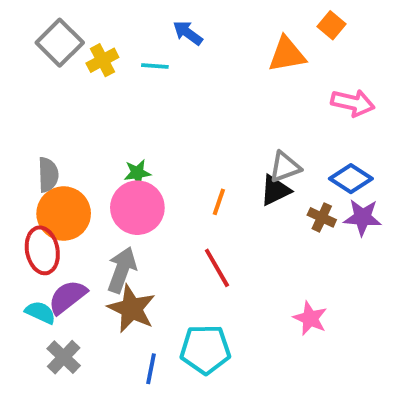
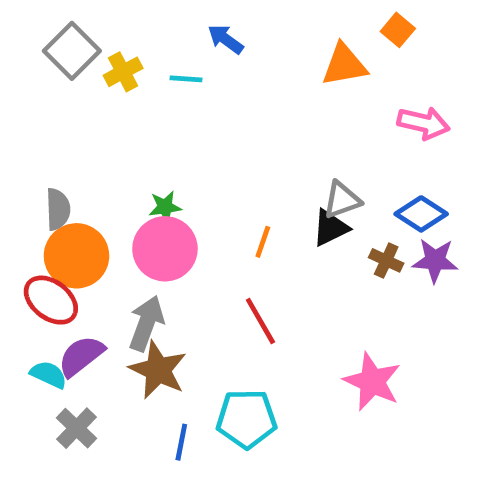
red ellipse: (42, 250) -> (51, 300), turned -42
pink star: (310, 318) -> (372, 382), size x1.4

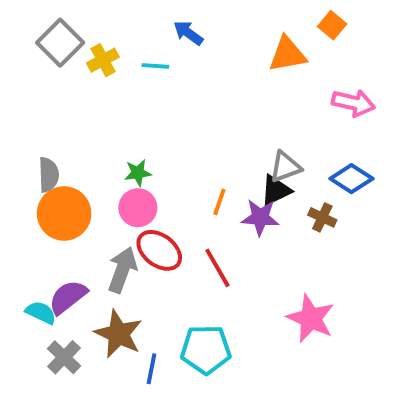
pink circle: (165, 249) -> (138, 208), size x0.7
purple star: (435, 260) -> (260, 217), moved
red ellipse: (51, 300) -> (159, 250), moved
brown star: (158, 370) -> (118, 334), moved

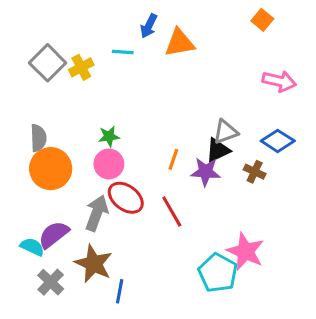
blue arrow: (188, 33) -> (149, 26), turned -100
gray square: (60, 43) -> (48, 63), moved
orange triangle: (287, 54) -> (179, 43), moved
yellow cross: (103, 60) -> (81, 67), moved
cyan pentagon: (206, 349) -> (218, 273), moved, turned 30

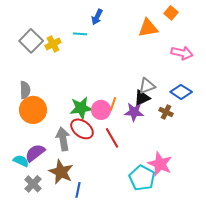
orange triangle: (179, 43) -> (148, 28), moved
green star: (109, 136) -> (81, 108), moved, size x1.6
pink circle: (109, 164) -> (101, 110), moved
gray arrow: (97, 213) -> (63, 139), turned -30

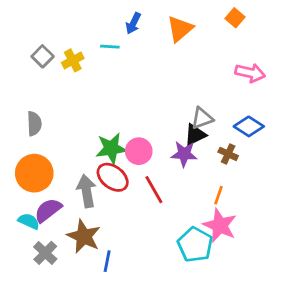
orange triangle: (148, 28) -> (180, 29), moved, turned -30
gray square: (31, 41) -> (42, 56), size x0.7
orange line: (113, 104) -> (218, 195), moved
orange circle: (33, 110) -> (34, 173), moved

